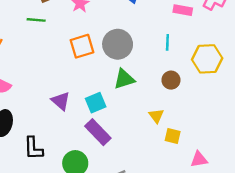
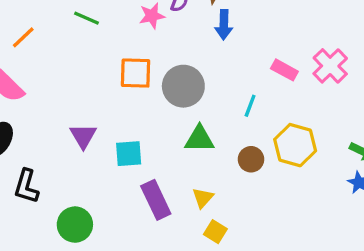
green triangle: (124, 79) -> (199, 139), moved
brown circle: (171, 80) -> (251, 159), moved
purple rectangle: (98, 132) -> (156, 200), moved

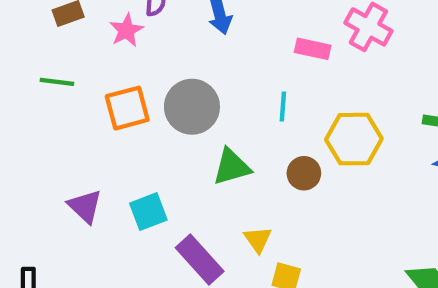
green line: (86, 18) -> (57, 82), moved

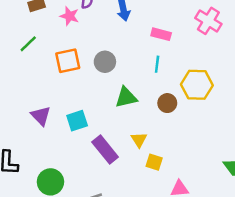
pink star: (126, 30) -> (70, 16), turned -30
pink rectangle: (313, 49) -> (161, 34), moved
green line: (57, 82) -> (28, 44), turned -54
gray circle: (192, 107) -> (105, 62), size x0.7

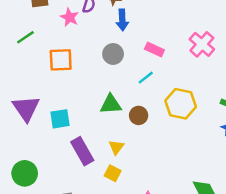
gray circle: (105, 62) -> (113, 54), moved
cyan line: (157, 64) -> (146, 78), turned 35
brown circle: (167, 103) -> (139, 115), moved
purple triangle: (41, 116) -> (26, 108), size x1.4
yellow square: (154, 162) -> (113, 173), moved

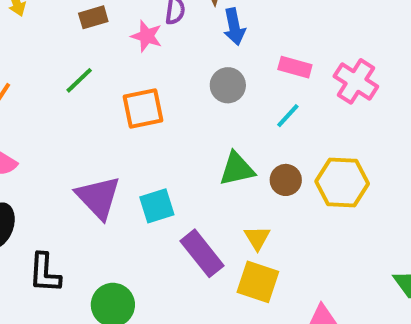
pink cross: (202, 44) -> (356, 81), moved
yellow hexagon: (181, 104) -> (342, 183), moved
yellow square: (113, 173) -> (258, 282), size x1.5

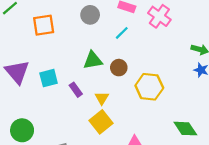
yellow hexagon: (342, 183) -> (149, 87), moved
purple rectangle: (202, 253) -> (76, 90), moved, size x0.6
yellow square: (258, 282) -> (101, 122), turned 30

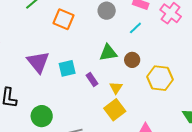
orange square: (44, 25) -> (64, 19), turned 30

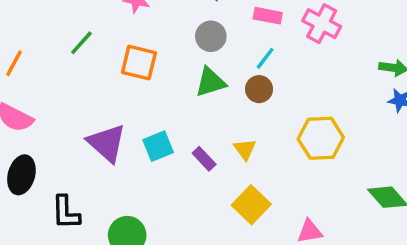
green triangle: (108, 53) -> (210, 82), moved
brown circle: (132, 60) -> (259, 89), moved
yellow triangle: (116, 88) -> (245, 149), moved

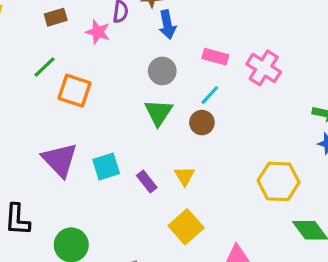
orange square: (139, 63) -> (75, 91), moved
green triangle: (210, 82) -> (158, 113), turned -44
yellow hexagon: (321, 138) -> (279, 181), moved

